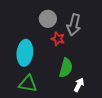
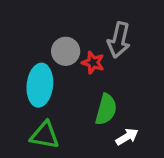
gray circle: (48, 19) -> (66, 51), moved
white arrow: (79, 85) -> (127, 137), turned 32

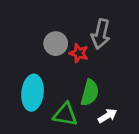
cyan ellipse: (40, 85) -> (33, 93), moved
green triangle: (45, 135) -> (65, 114), moved

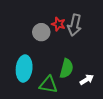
red star: (79, 53) -> (58, 24), moved
white arrow: (107, 116) -> (87, 80), moved

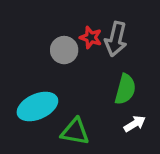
cyan ellipse: (24, 69) -> (37, 106), turned 60
green semicircle: (67, 69) -> (125, 89), moved

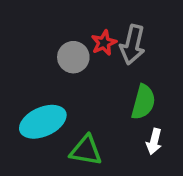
red star: (91, 37) -> (104, 43), turned 30
white arrow: (135, 124) -> (154, 141), turned 135

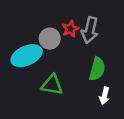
cyan ellipse: (43, 122) -> (27, 56), moved
green triangle: (86, 150) -> (52, 85), moved

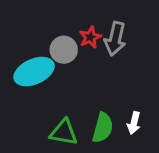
green semicircle: (97, 69) -> (103, 128), moved
green triangle: (52, 85) -> (64, 132), moved

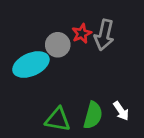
white arrow: (134, 123) -> (121, 111), turned -48

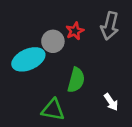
gray arrow: (104, 35) -> (110, 26), moved
green semicircle: (93, 115) -> (76, 80), moved

